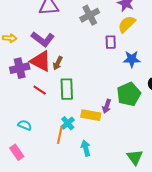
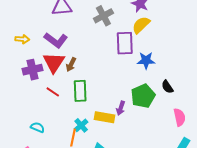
purple rectangle: (111, 42) -> (125, 43), size x1.6
red triangle: (41, 61) -> (54, 62), turned 35

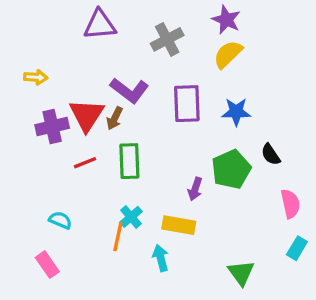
purple L-shape: (56, 40) -> (129, 90), moved
purple rectangle: (125, 43) -> (187, 104), moved
red line: (53, 92) -> (85, 163), turned -56
yellow rectangle: (104, 117) -> (179, 225), moved

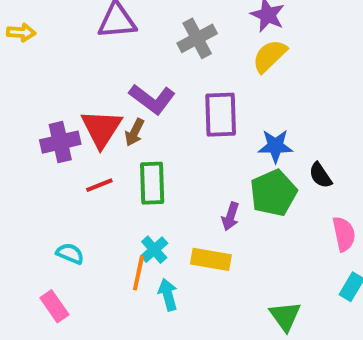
yellow arrow: (36, 77) -> (21, 33), moved
blue star: (236, 112) -> (275, 146), moved
cyan arrow: (161, 258) -> (168, 295), moved

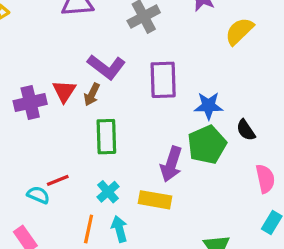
yellow semicircle: (270, 56) -> (239, 31), moved
red triangle: (101, 128) -> (64, 91), size x0.7
red line: (99, 185) -> (58, 180), moved
purple arrow: (230, 216) -> (171, 164), size x1.5
orange line: (138, 273) -> (89, 229), moved

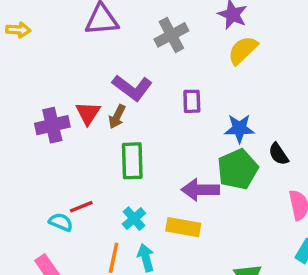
yellow semicircle: (239, 31) -> (243, 50), moved
purple rectangle: (163, 80) -> (192, 101), size x0.6
purple arrow: (171, 164) -> (200, 190), turned 72

